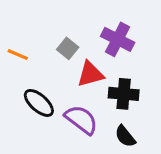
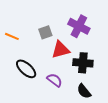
gray square: (68, 48) -> (45, 32), turned 32
purple semicircle: (81, 120) -> (55, 80), size x0.7

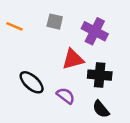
gray square: (45, 32) -> (55, 22), moved, turned 32
orange line: (12, 36) -> (15, 26), moved

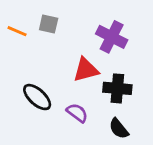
gray square: (55, 22) -> (49, 24), moved

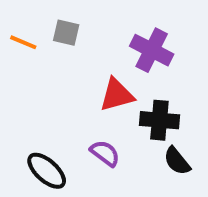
black ellipse: (37, 97) -> (47, 171), moved
black semicircle: (119, 129) -> (177, 161), moved

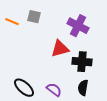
purple semicircle: (105, 153) -> (54, 90), moved
black semicircle: (177, 161) -> (83, 88), moved, turned 49

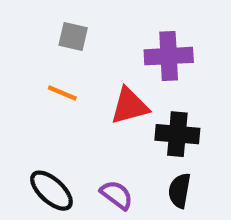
orange line: (12, 22) -> (62, 93), moved
purple cross: (78, 26) -> (169, 56), turned -30

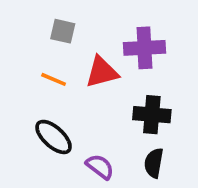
red triangle: (130, 106) -> (102, 72), moved
black ellipse: (51, 191) -> (54, 137), moved

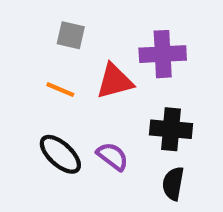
purple semicircle: (100, 167) -> (113, 156), moved

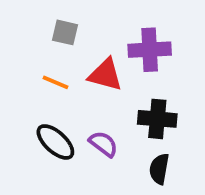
red triangle: (115, 81) -> (105, 75), turned 30

